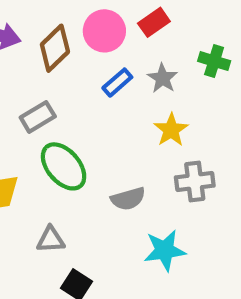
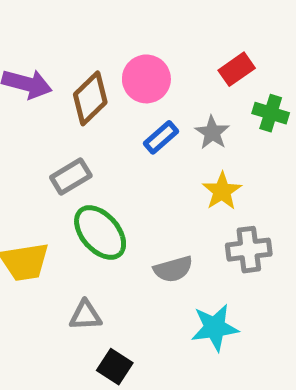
red rectangle: (154, 22) -> (237, 69), moved

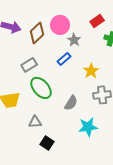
gray star: (212, 133) -> (74, 40), moved
blue rectangle: (161, 137) -> (64, 59), moved
gray semicircle: (173, 269) -> (71, 103), turned -42

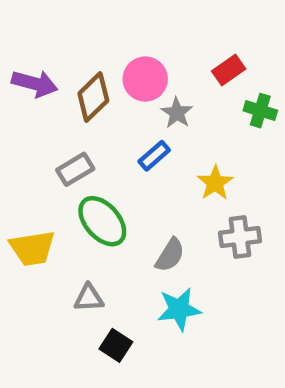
cyan star: (88, 127) -> (179, 309), moved

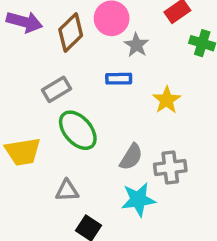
blue rectangle: (154, 156) -> (119, 79), turned 40
gray cross: (240, 237) -> (170, 168), moved

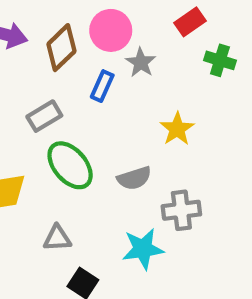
blue rectangle: (119, 79) -> (102, 86), moved, turned -65
gray semicircle: (131, 157) -> (134, 178), moved, turned 40

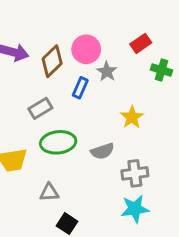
green ellipse: (70, 165) -> (58, 142), turned -56
cyan star: (143, 249) -> (135, 209), moved

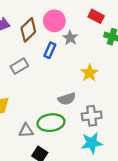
red rectangle: (141, 43) -> (96, 16), turned 63
green ellipse: (58, 142) -> (51, 123), moved

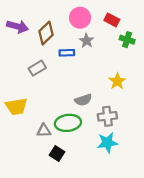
pink circle: (54, 21) -> (80, 18), moved
blue rectangle: (50, 50) -> (67, 53), turned 64
yellow star: (89, 73) -> (117, 81), moved

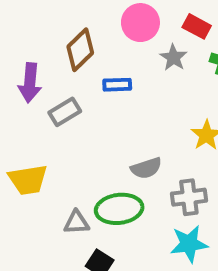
purple arrow: (18, 26) -> (30, 83), moved, turned 80
gray star: (87, 41) -> (173, 58), moved

